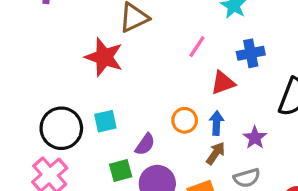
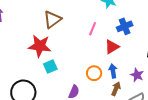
cyan square: (105, 121) -> (50, 66), moved

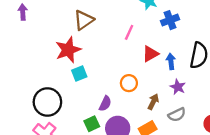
blue cross: (125, 26) -> (170, 20), moved
red star: (40, 46) -> (68, 50), turned -30
blue arrow: (113, 71) -> (171, 61), moved

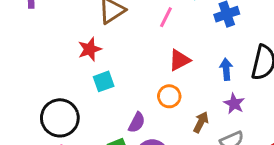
pink line: (129, 32) -> (166, 17), moved
red star: (68, 50) -> (90, 49), size x0.7
red triangle: (150, 54) -> (179, 60), moved

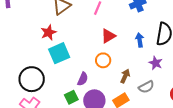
cyan square: (104, 81) -> (59, 53), size x1.5
purple star: (234, 104) -> (156, 63), moved

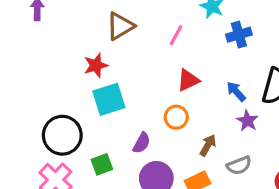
blue arrow: (140, 40) -> (236, 91), turned -40
purple star: (156, 63) -> (247, 121), moved
green square: (71, 97) -> (102, 164), moved

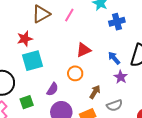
pink line: (176, 35) -> (69, 15), moved

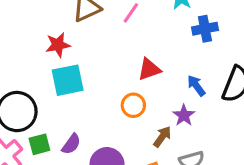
purple star: (121, 77) -> (184, 115), moved
purple semicircle: (53, 89) -> (71, 144), moved
green square: (27, 102) -> (39, 144), moved

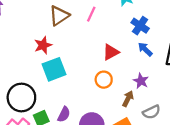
blue cross: (205, 29) -> (140, 26), moved, turned -36
blue arrow: (196, 86) -> (145, 49), moved

